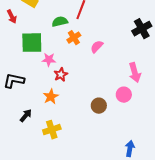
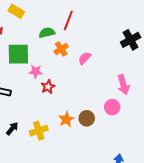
orange star: (51, 97) -> (66, 119), moved
yellow cross: (52, 130) -> (39, 131), moved

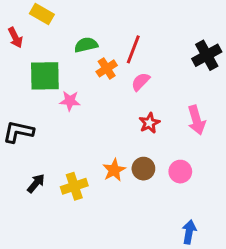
red line: (68, 20) -> (133, 49), moved
red star: (48, 87) -> (149, 123), moved
pink circle: (112, 107) -> (180, 172), moved

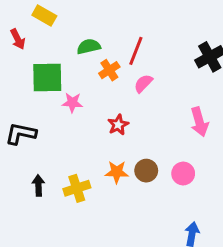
red star: (149, 123) -> (118, 125), moved
orange star: (114, 170) -> (117, 172), turned 30
black arrow: (36, 183) -> (38, 185), turned -42

